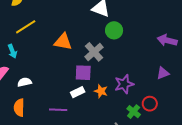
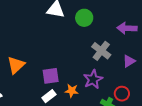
green circle: (114, 30) -> (84, 18), moved
orange triangle: (63, 42) -> (16, 65), moved, turned -42
gray cross: (94, 52) -> (101, 51), moved

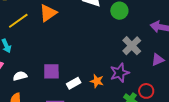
orange triangle: (16, 65) -> (48, 13), moved
purple square: (51, 76) -> (51, 71), moved

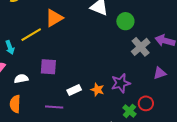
yellow line: (18, 21) -> (31, 35), moved
gray cross: (132, 46) -> (141, 47), moved
purple square: (51, 71) -> (48, 67), moved

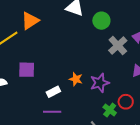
orange star: (97, 90) -> (76, 79), moved
purple line: (54, 107) -> (52, 112), moved

